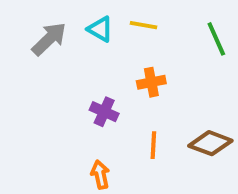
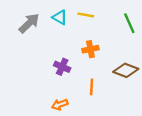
brown diamond: (210, 143) -> (126, 70), moved
orange arrow: (100, 175) -> (60, 105), turned -98

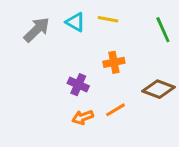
orange line: (92, 87) -> (115, 110), turned 56
orange arrow: (60, 105) -> (83, 117), moved

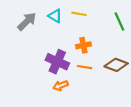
purple cross: (78, 85) -> (57, 62), size x1.5
orange line: (115, 110) -> (84, 67), moved, turned 40

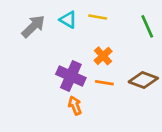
orange cross: (83, 45) -> (103, 56), turned -32
orange arrow: (61, 86) -> (75, 106), turned 88

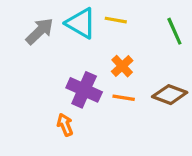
cyan triangle: (68, 20) -> (81, 23), size x1.5
orange arrow: (75, 106) -> (65, 125), moved

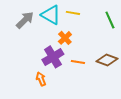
orange cross: (122, 66) -> (65, 38), moved
purple cross: (84, 90) -> (53, 57), turned 35

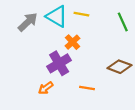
orange line: (78, 62) -> (87, 88), moved
orange arrow: (41, 79) -> (46, 88), turned -104

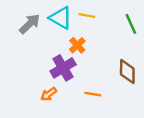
brown diamond: (119, 67) -> (127, 71), turned 70

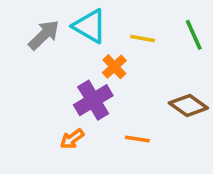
yellow line: (87, 15) -> (143, 38), moved
brown diamond: (127, 71) -> (188, 105), turned -55

